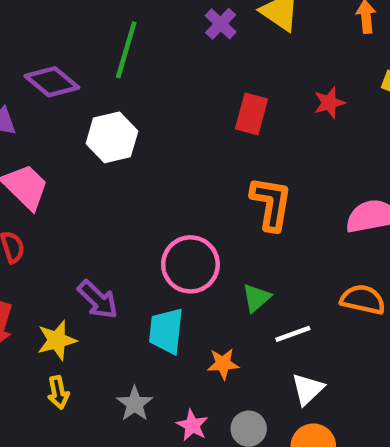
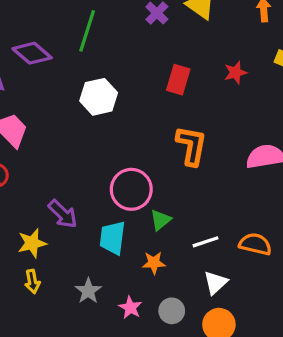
white hexagon: (112, 137) -> (99, 97), moved
green triangle: (256, 298) -> (161, 220), moved
orange semicircle: (363, 300) -> (255, 244), moved

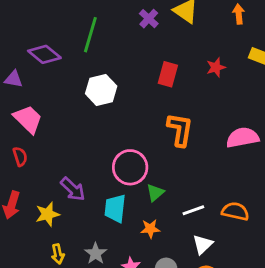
yellow arrow: (32, 282) -> (58, 254), moved

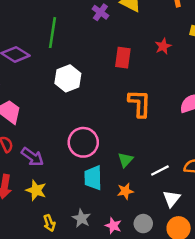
pink circle: (130, 167) -> (83, 142), moved
purple arrow: (73, 189) -> (32, 157), moved
yellow star: (47, 214) -> (36, 190), turned -30

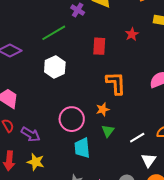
green line: (52, 33) -> (54, 33), moved, turned 55
orange star: (125, 191) -> (103, 109), moved

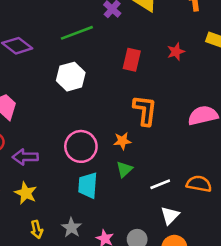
purple arrow: (31, 134) -> (25, 157), turned 138

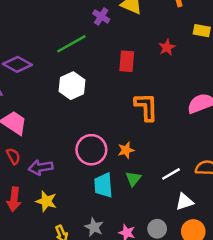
orange star: (122, 141) -> (126, 150), moved
green triangle: (124, 169) -> (133, 179), moved
white triangle: (170, 215) -> (184, 202), turned 36

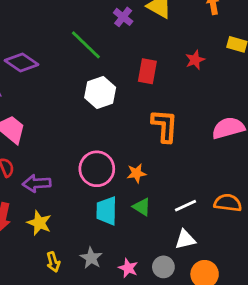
green line: (71, 44) -> (86, 45), turned 68
white hexagon: (72, 86) -> (100, 92), moved
green triangle: (133, 179) -> (142, 207), turned -42
white triangle: (184, 202) -> (185, 239), moved

